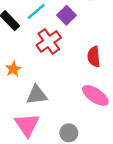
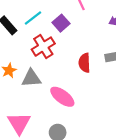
gray triangle: (37, 95) -> (31, 78), moved
pink ellipse: (95, 95) -> (62, 97), moved

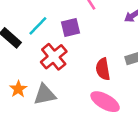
purple square: (61, 23) -> (70, 27), turned 35
pink ellipse: (62, 97) -> (105, 102), moved

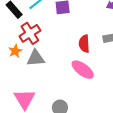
red cross: (54, 57) -> (30, 33), moved

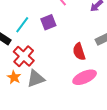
pink ellipse: (83, 70) -> (85, 77), turned -45

